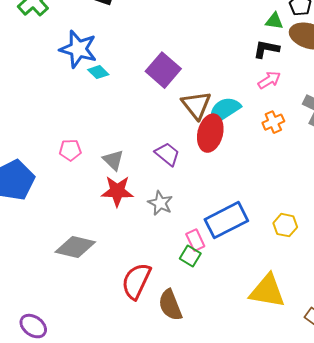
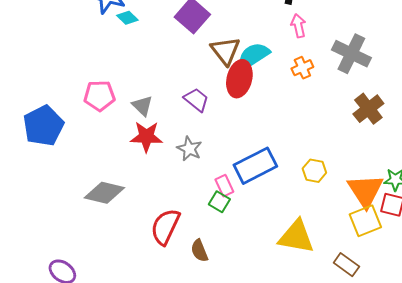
pink arrow: (269, 80) -> (298, 26), turned -70
pink pentagon: (70, 150) -> (99, 96), size x1.4
brown semicircle: (170, 305) -> (199, 251), size x0.7

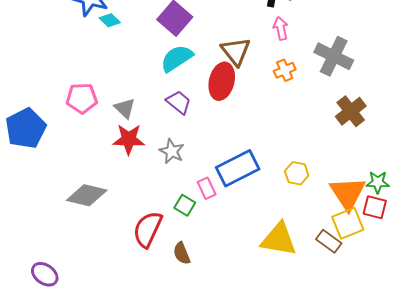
brown triangle: (225, 51) -> (236, 51), moved
cyan semicircle: (253, 56) -> (177, 58), moved
green square: (219, 202) -> (185, 205), moved
brown rectangle: (346, 265) -> (329, 241), moved

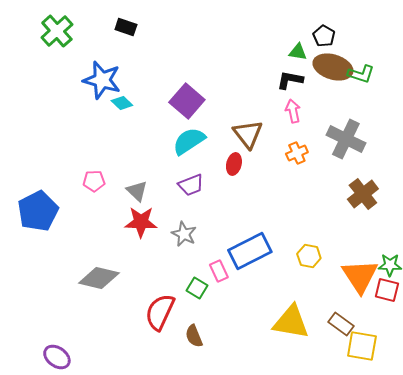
red ellipse: (222, 81) -> (234, 164), size x0.6
pink pentagon: (82, 98) -> (94, 181), size x0.7
purple trapezoid: (179, 102) -> (191, 185), turned 120
yellow square: (348, 223) -> (362, 346), moved, turned 32

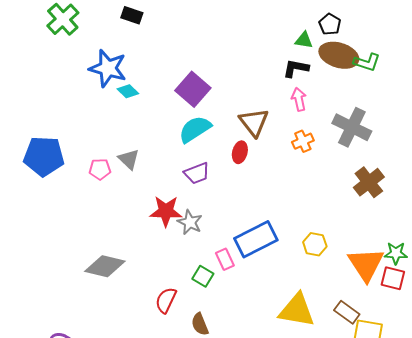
gray triangle: (137, 191) -> (129, 159), moved
blue pentagon: (38, 211) -> (44, 156), moved, turned 30
red star: (141, 222) -> (166, 211), moved
red semicircle: (160, 312) -> (166, 300), size x0.7

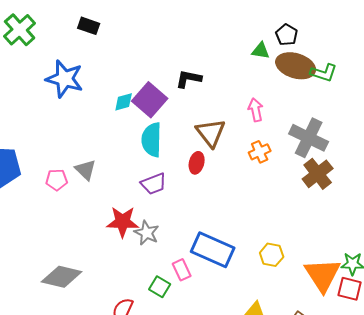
black L-shape: (296, 68) -> (189, 79), moved
cyan diamond: (128, 91) -> (124, 102), moved, turned -60
cyan semicircle: (195, 129) -> (152, 140), turned -56
brown cross: (369, 182) -> (318, 174), moved
blue rectangle: (256, 239) -> (213, 250), turned 51

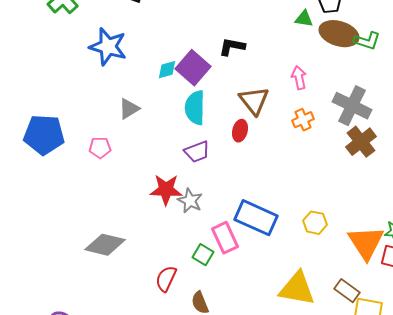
gray triangle: (86, 170) -> (129, 109), moved, turned 45
pink rectangle: (182, 270) -> (225, 238), size x1.4

